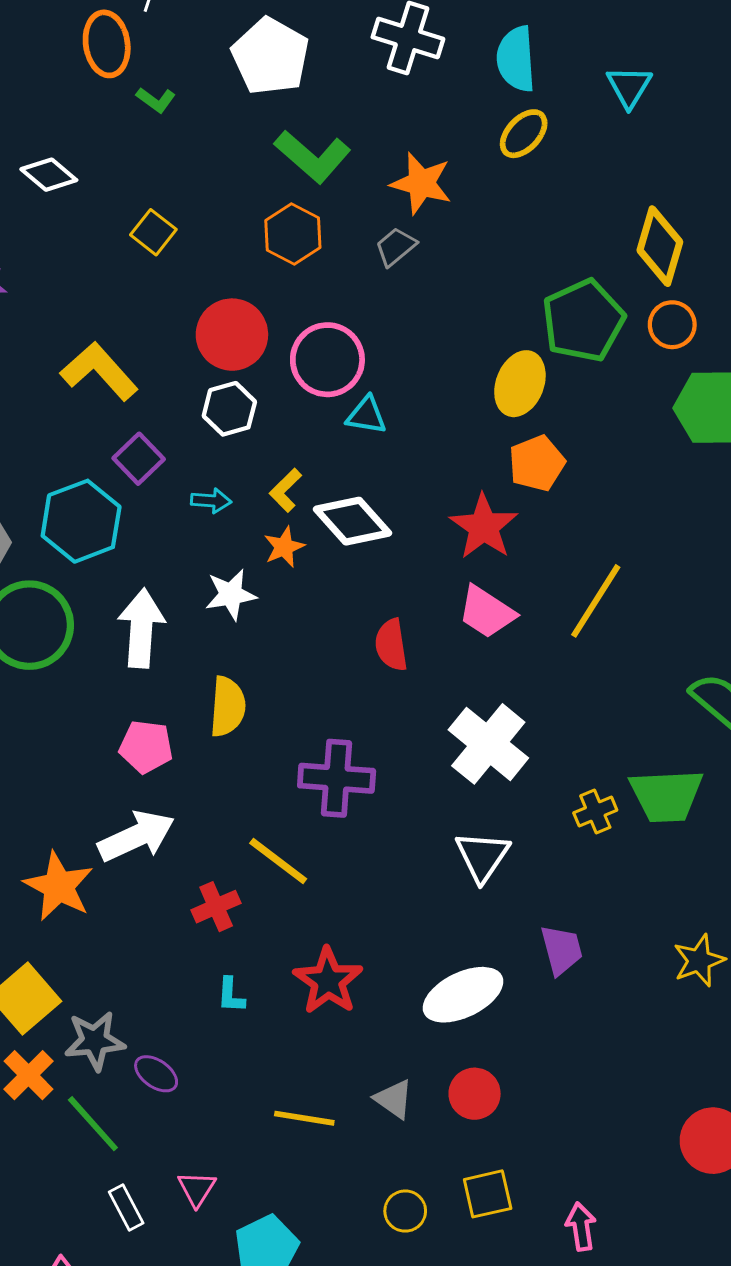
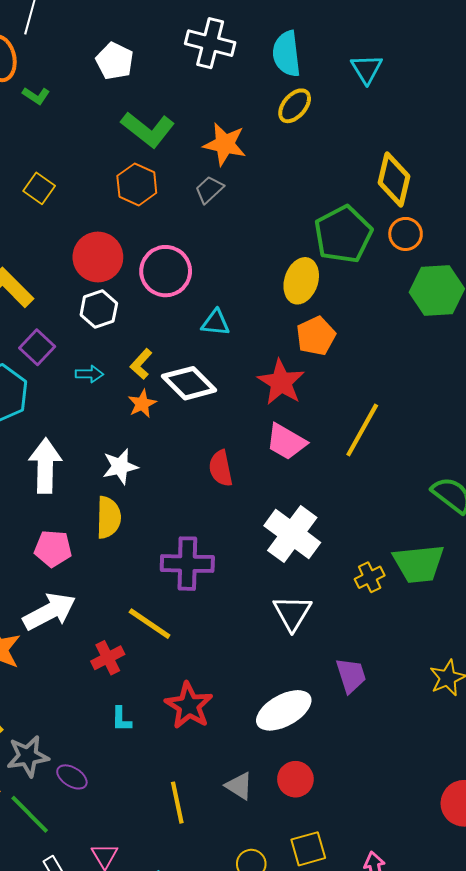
white pentagon: (270, 56) -> (115, 61), size x0.7
cyan triangle: (366, 415) -> (216, 323), moved
white star: (231, 594) -> (120, 466), moved
yellow line: (304, 1118) -> (177, 803), turned 72

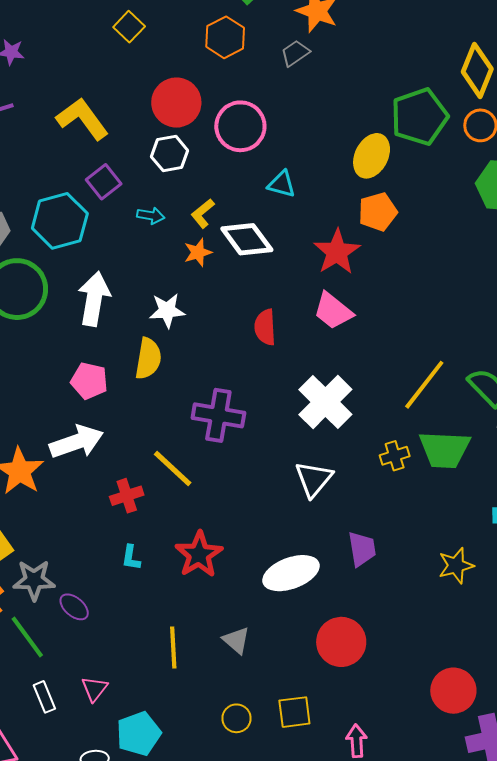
yellow line: (362, 430) -> (424, 385), moved
red circle: (295, 779) -> (341, 642), moved, size x1.4

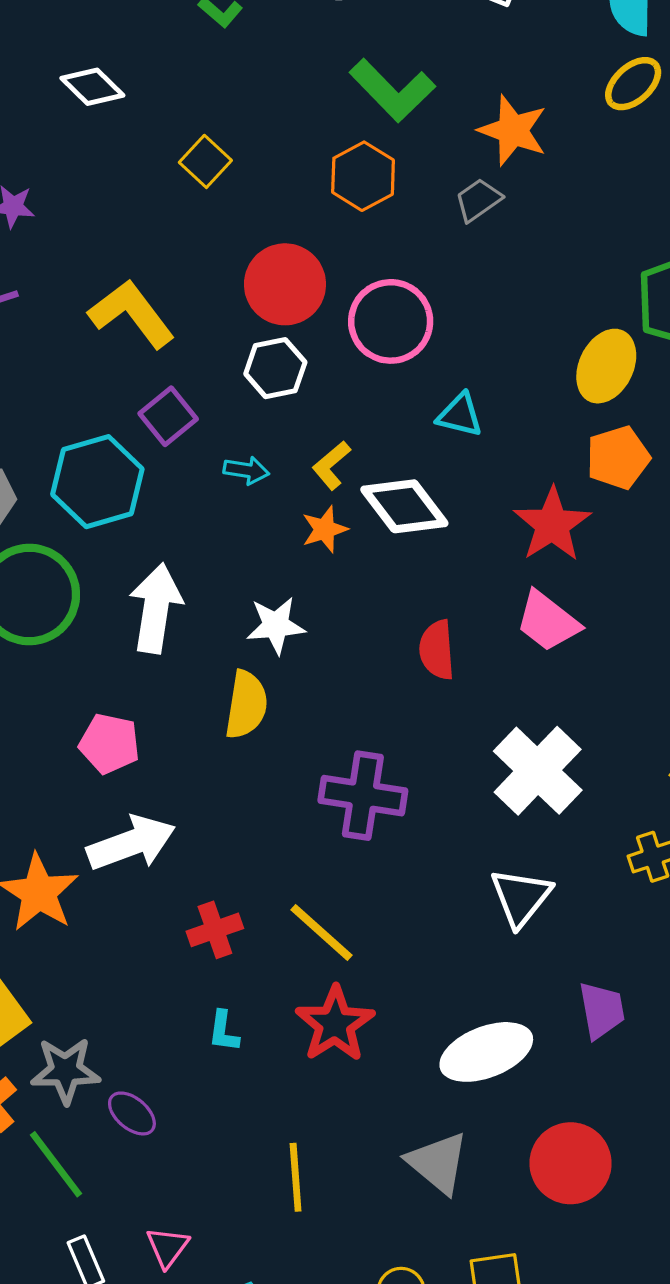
pink pentagon: (89, 381) -> (109, 744), moved
yellow line: (173, 469) -> (322, 933), moved
gray triangle: (236, 640) -> (438, 1163), moved, size x1.4

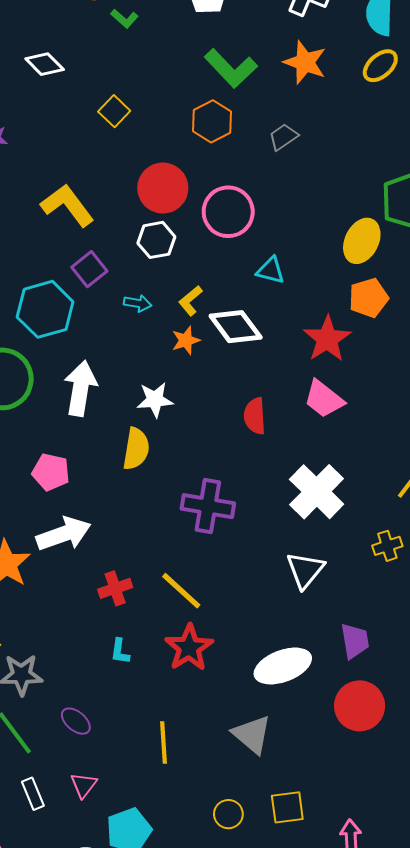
orange star: (513, 130) -> (305, 62), moved
purple ellipse: (132, 1113) -> (76, 721), moved
red circle: (571, 1163) -> (360, 706), moved

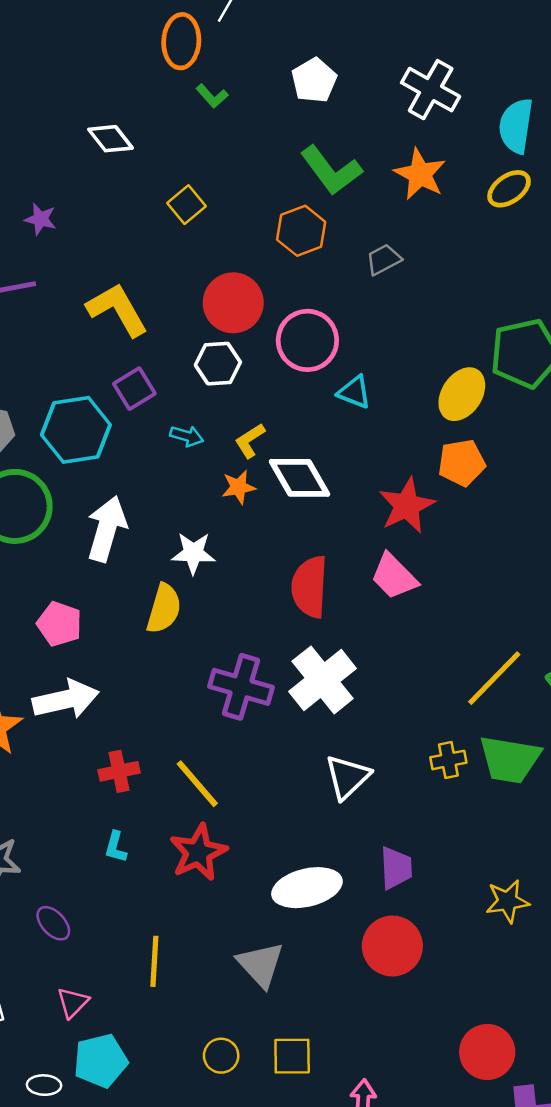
cyan triangle: (271, 270) -> (354, 392), moved
red semicircle: (255, 416) -> (310, 587), size x1.4
white cross: (317, 492) -> (323, 680), moved
pink triangle: (84, 785) -> (73, 1003), moved

